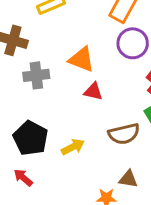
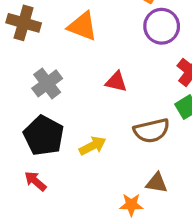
orange triangle: (82, 59) -> (82, 26), moved
gray cross: (36, 75) -> (47, 83), moved, turned -30

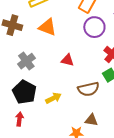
red arrow: (35, 181) -> (19, 119), turned 56

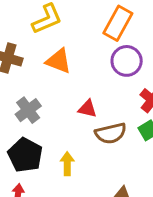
brown semicircle: (88, 89) -> (111, 133), moved
yellow arrow: (53, 98) -> (67, 164), turned -63

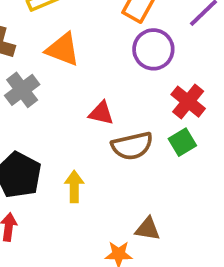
gray cross: (28, 110) -> (22, 90), moved

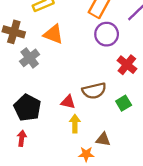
red triangle: (101, 113) -> (68, 102), moved
green square: (182, 142) -> (124, 103), moved
yellow arrow: (74, 186) -> (75, 124), moved

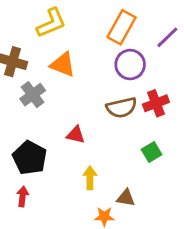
red cross: (127, 65) -> (156, 103), turned 30
brown semicircle: (94, 91) -> (122, 108), moved
red triangle: (68, 102) -> (76, 135), moved

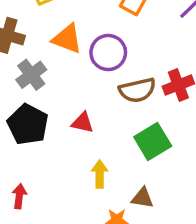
purple circle: (130, 65) -> (108, 53), moved
green square: (152, 152) -> (153, 141), moved, size x1.5
black pentagon: (30, 158) -> (28, 124), moved

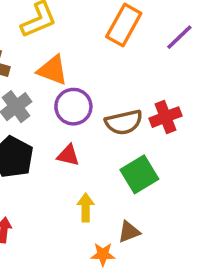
purple circle: (108, 53) -> (73, 107), moved
brown triangle: (142, 198) -> (129, 232), turned -30

